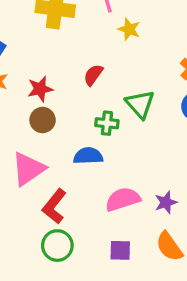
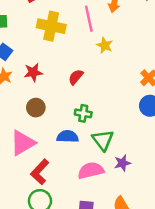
red star: (40, 89) -> (33, 72), moved
green triangle: (140, 104) -> (103, 140), moved
purple star: (166, 202) -> (122, 163), moved

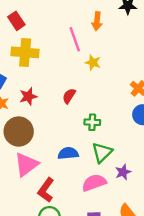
yellow cross: (51, 26) -> (25, 52), moved
brown circle: (36, 108) -> (19, 132), moved, size x1.6
green cross: (83, 113) -> (92, 122), moved
green triangle: (103, 140) -> (102, 153), turned 30

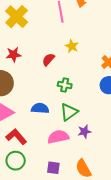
yellow cross: (25, 52) -> (17, 17), turned 30
yellow star: (93, 63) -> (72, 46), moved
red L-shape: (46, 190) -> (16, 137), turned 95

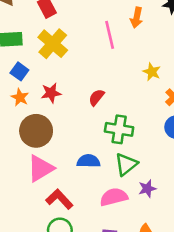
yellow star: (72, 46) -> (152, 72), moved
green cross: (65, 85) -> (119, 129), size x1.5

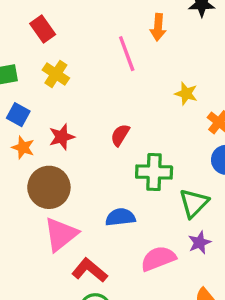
yellow cross: (53, 44) -> (56, 74), size x0.7
green triangle: (126, 164) -> (194, 203), moved

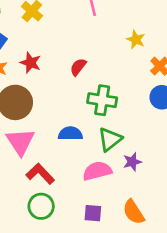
red star: (62, 137) -> (31, 63), turned 30
green triangle: (194, 203) -> (110, 139), moved
pink triangle: (61, 234) -> (20, 142), turned -32

